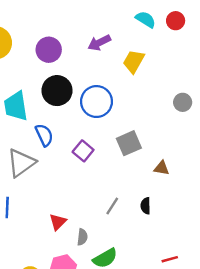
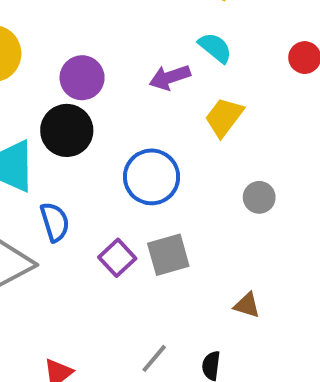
cyan semicircle: (146, 19) -> (215, 48), moved
black circle: (57, 91) -> (67, 130), moved
gray circle: (183, 102) -> (259, 197), moved
gray square: (129, 143) -> (168, 255), moved

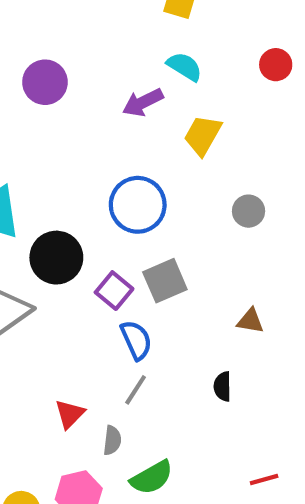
purple circle: (82, 78) -> (45, 82), moved
black circle: (67, 130) -> (56, 258), moved
blue semicircle: (55, 222) -> (136, 340), moved
gray line: (154, 358) -> (136, 390), moved

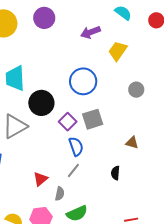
cyan semicircle: (185, 67) -> (123, 13), moved

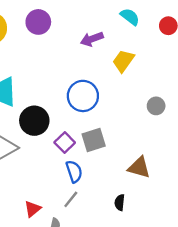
gray circle: (136, 90) -> (156, 106), moved
brown triangle: (132, 143) -> (139, 168), size x1.5

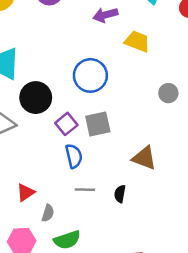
yellow trapezoid: (123, 61) -> (137, 41), turned 70
gray line: (71, 199) -> (85, 190), moved, turned 48

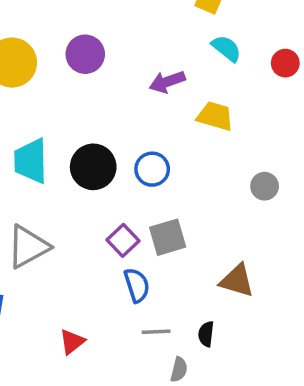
blue circle: (90, 75) -> (152, 169), size x0.7
black circle: (36, 98) -> (93, 167), moved
gray semicircle: (48, 213) -> (179, 369), moved

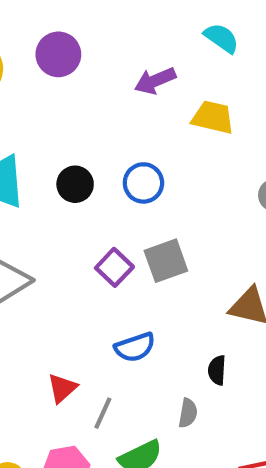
black circle: (93, 167) -> (75, 184), size x0.7
blue semicircle: (137, 285) -> (135, 347), moved, turned 92
gray line: (156, 332) -> (103, 413), moved, turned -60

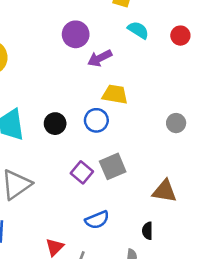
purple circle: (58, 54) -> (76, 34), moved
yellow trapezoid: (213, 117) -> (115, 94), moved

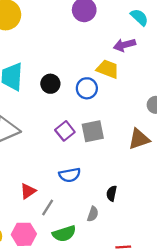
purple arrow: (100, 58) -> (124, 45), moved
brown triangle: (165, 191) -> (139, 139), moved, turned -40

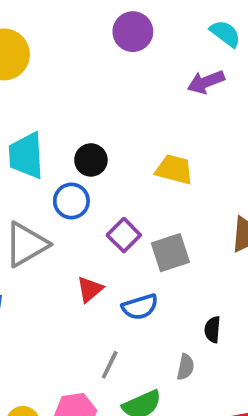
yellow trapezoid: (108, 69) -> (174, 169), moved
blue circle: (87, 88) -> (71, 201), moved
gray square: (93, 131) -> (170, 253), moved
red triangle: (28, 191) -> (90, 289), moved

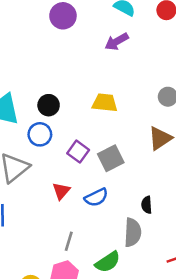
gray line: (110, 365) -> (69, 241), moved
gray semicircle: (185, 367) -> (133, 232), size x1.6

